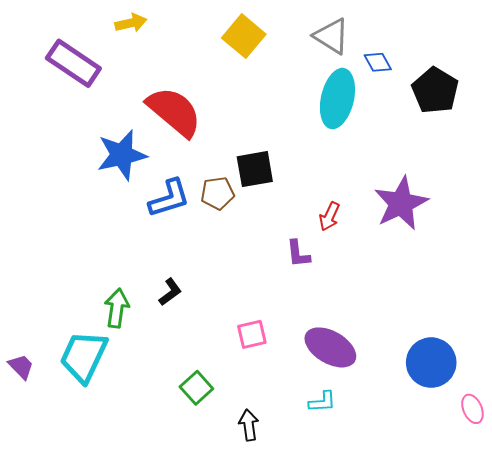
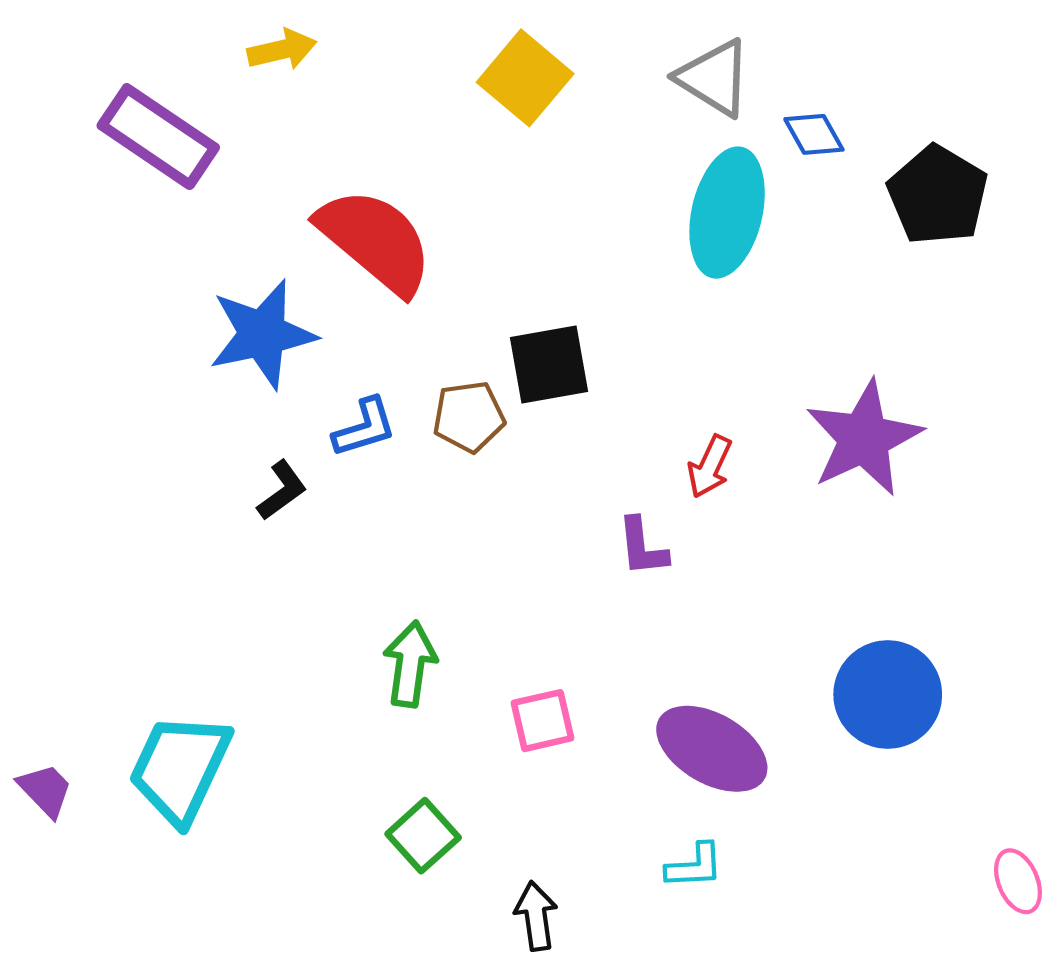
blue L-shape: (169, 198) -> (364, 427), size x0.7
black L-shape: (170, 292) -> (282, 490), moved
green arrow: (117, 308) -> (410, 664), moved
blue circle: (431, 363) -> (888, 695), moved

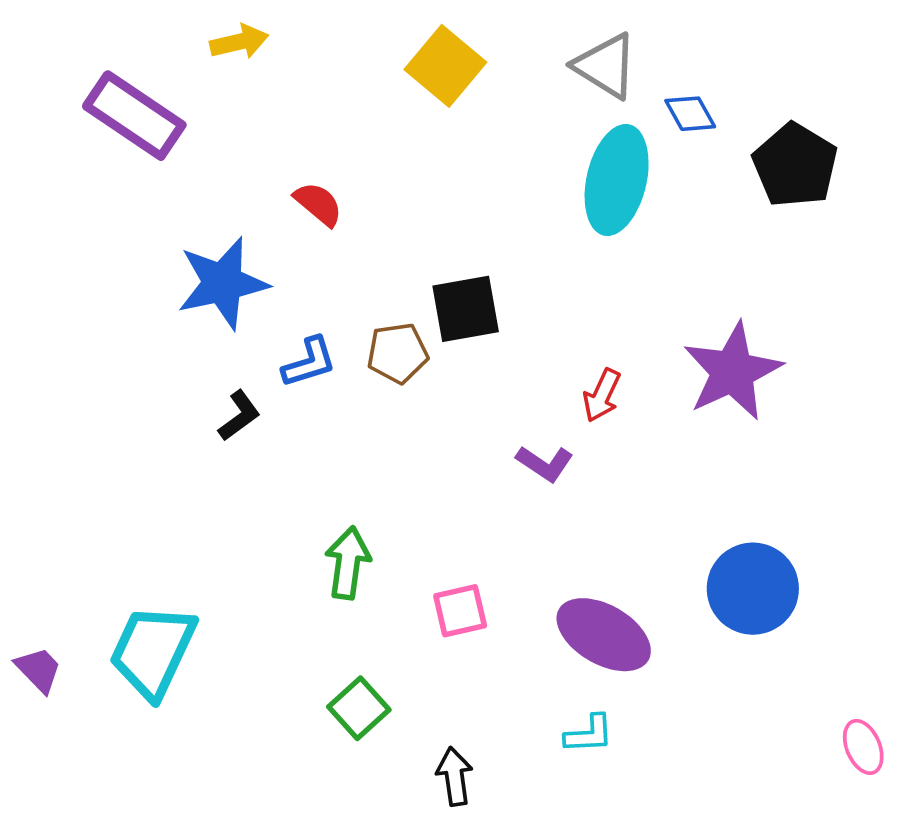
red semicircle: (375, 241) -> (318, 204), size x0.5
purple L-shape: (642, 547) -> (545, 463), turned -50

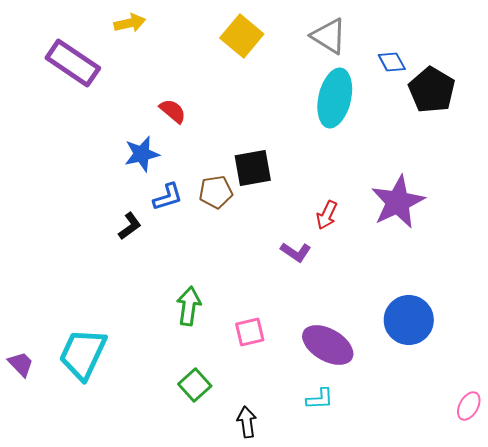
blue diamond: (690, 114) -> (392, 62), moved
blue star: (223, 283) -> (142, 154), moved, size x0.7
pink ellipse: (863, 747) -> (469, 406), turned 52

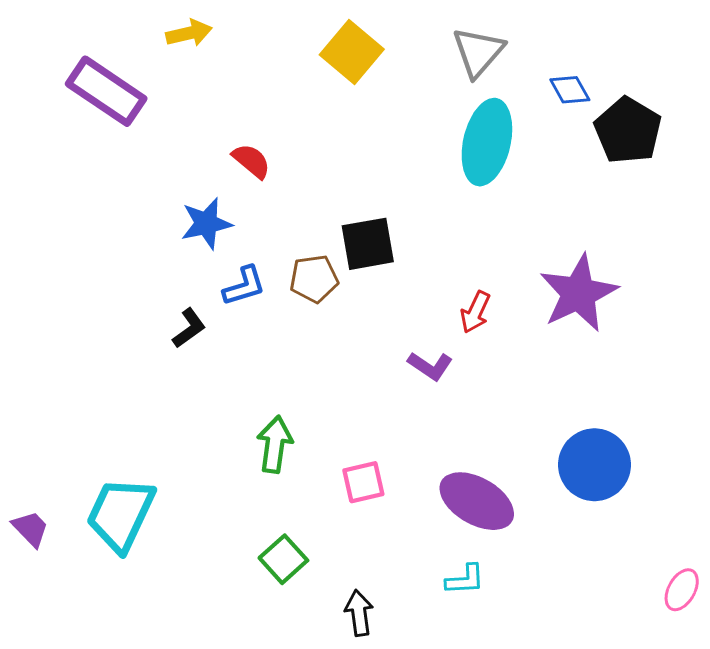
gray triangle: (329, 36) -> (478, 52), turned 39

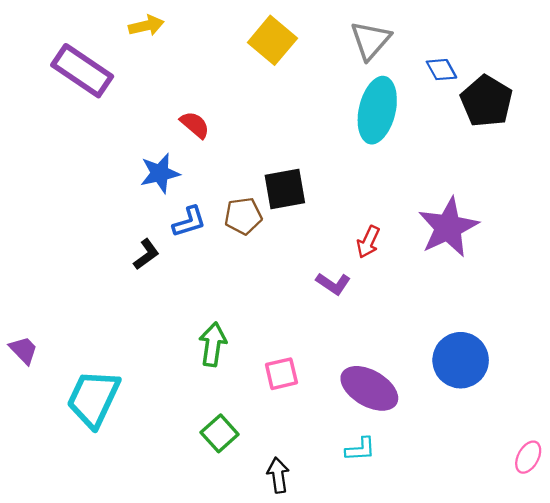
purple trapezoid: (31, 529) -> (24, 350), moved

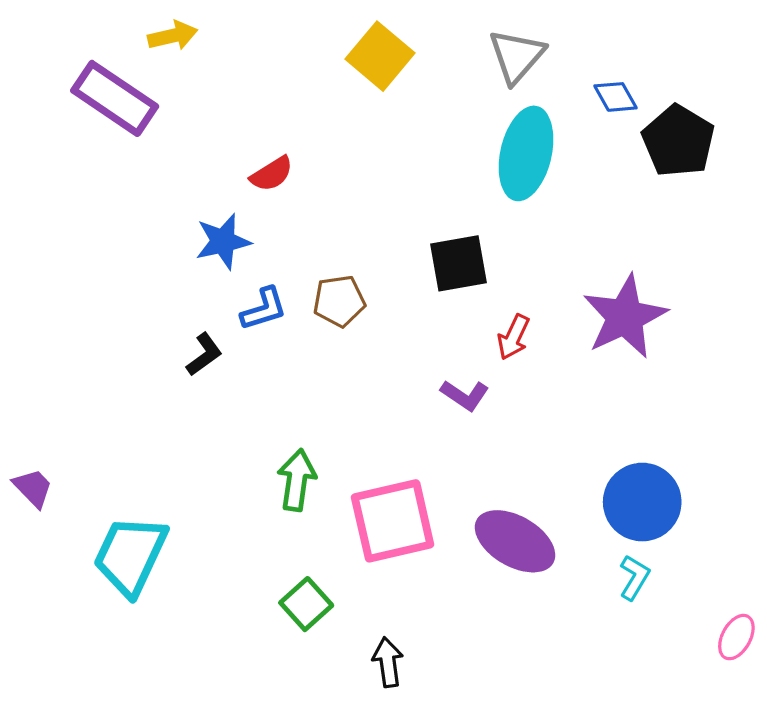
yellow arrow: (146, 26) -> (173, 36), moved
red semicircle: (195, 125) -> (272, 174), turned 108
black square: (285, 189) -> (458, 263), moved
pink square: (281, 374) -> (393, 521), size x1.8
cyan L-shape: (360, 449) -> (634, 577), moved, turned -56

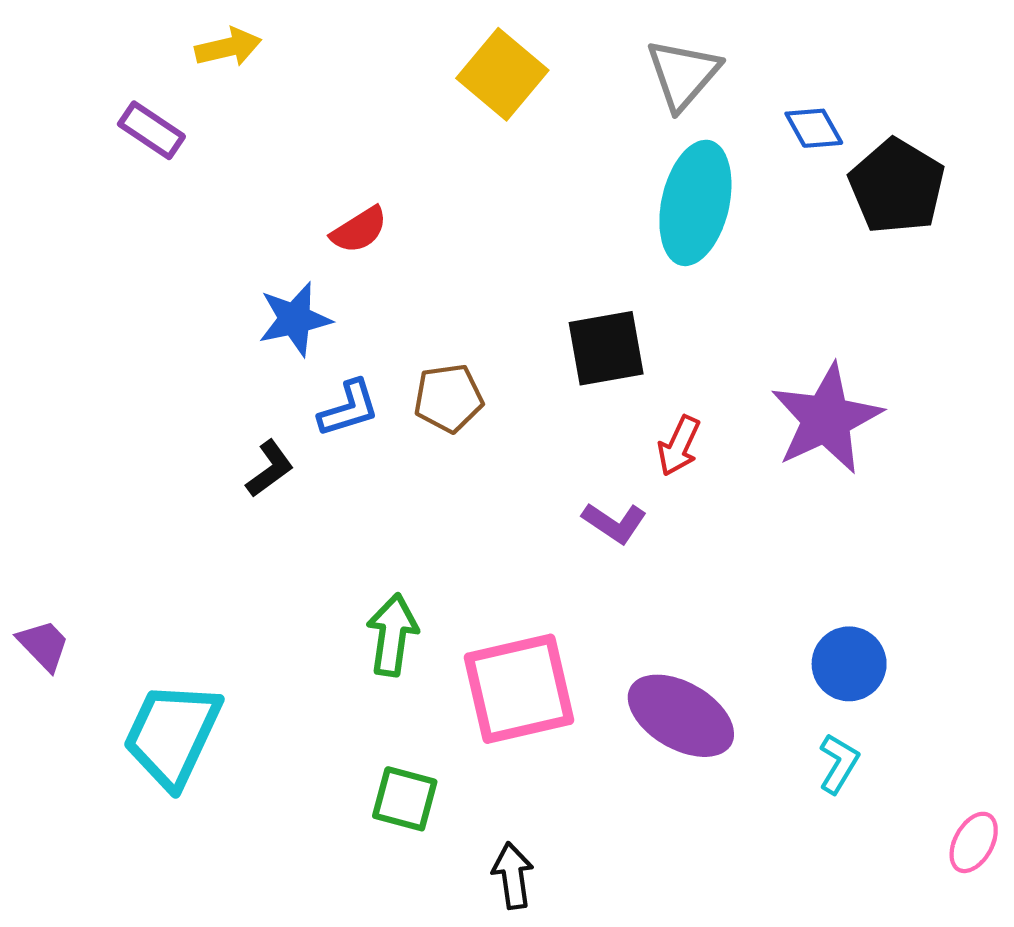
purple rectangle: (115, 98) -> (151, 130), size x0.6
blue circle: (642, 502) -> (849, 664), size x0.7
green square: (306, 604) -> (405, 799), turned -33

